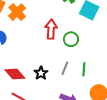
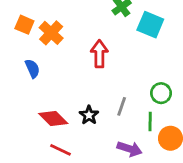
green circle: (71, 39) -> (161, 93), moved
green line: (84, 69) -> (150, 121), moved

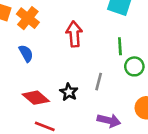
blue semicircle: (32, 69) -> (26, 53), moved
green line: (150, 121) -> (120, 46), moved

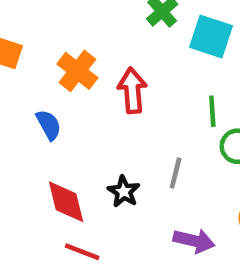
orange cross: (28, 18) -> (77, 71), moved
red diamond: (36, 98) -> (66, 202), turned 36

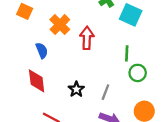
gray line: (176, 173) -> (105, 92), moved
red diamond: (66, 202) -> (37, 81), moved

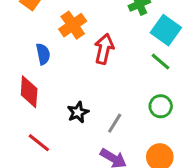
green line: (127, 53) -> (161, 62), moved, turned -63

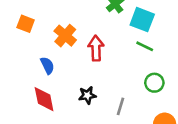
black star: (78, 112) -> (87, 95), moved, turned 30

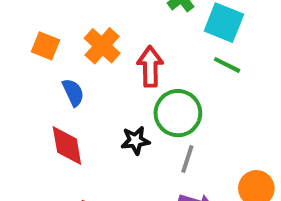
orange square: (26, 24) -> (45, 46), moved
green circle: (154, 83) -> (178, 113), moved, size x1.5

